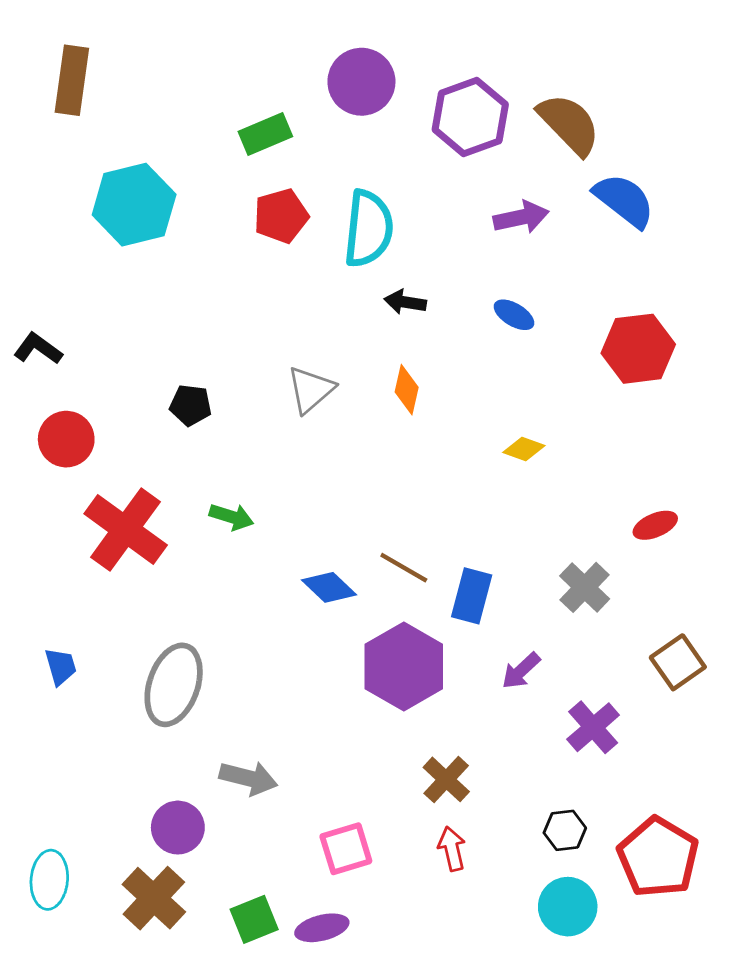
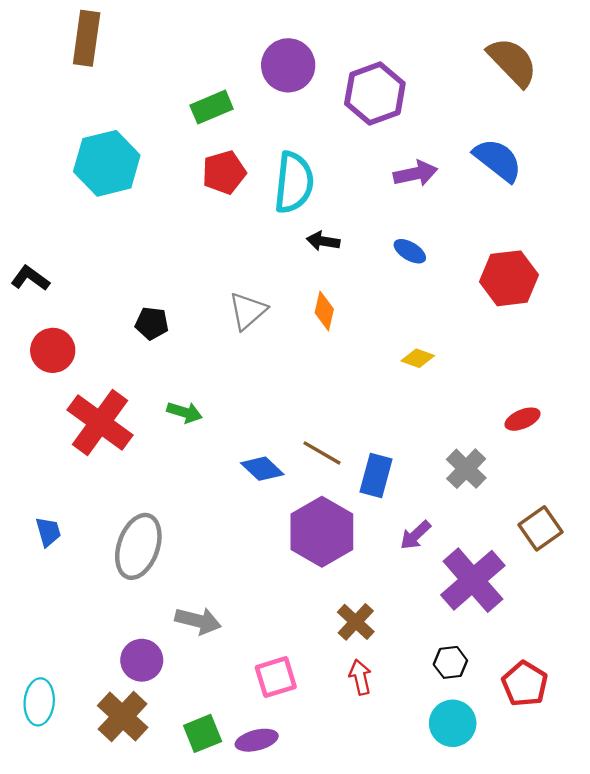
brown rectangle: (72, 80) -> (87, 38), moved
brown semicircle: (569, 124) -> (512, 62), moved
purple cross: (593, 727) -> (473, 580), size x1.5
red pentagon: (658, 857) -> (525, 684), size x0.7

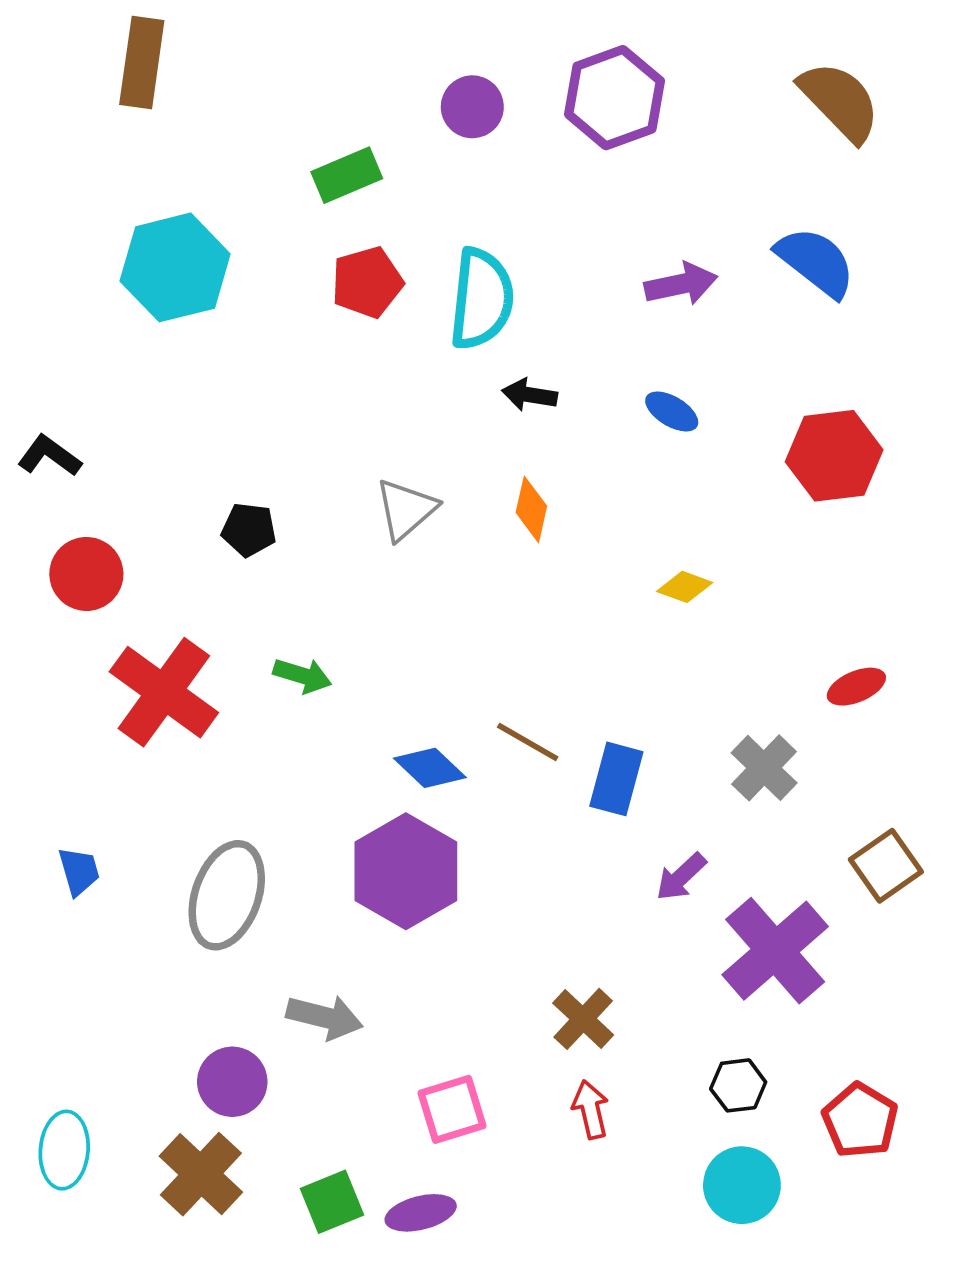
purple circle: (288, 65) -> (472, 107), size x0.7
purple hexagon: (375, 94) -> (614, 98), moved
purple hexagon: (322, 532) -> (406, 871), moved

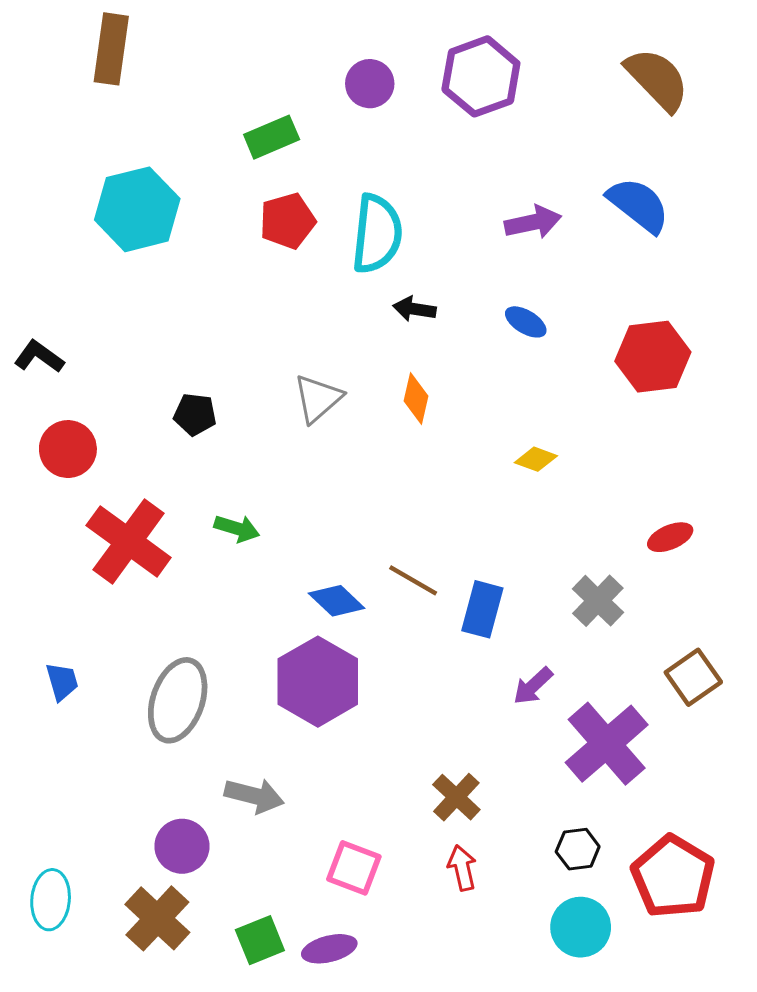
pink square: (452, 1109) -> (354, 868), turned 38
red pentagon: (860, 1121) -> (673, 877), size x1.4

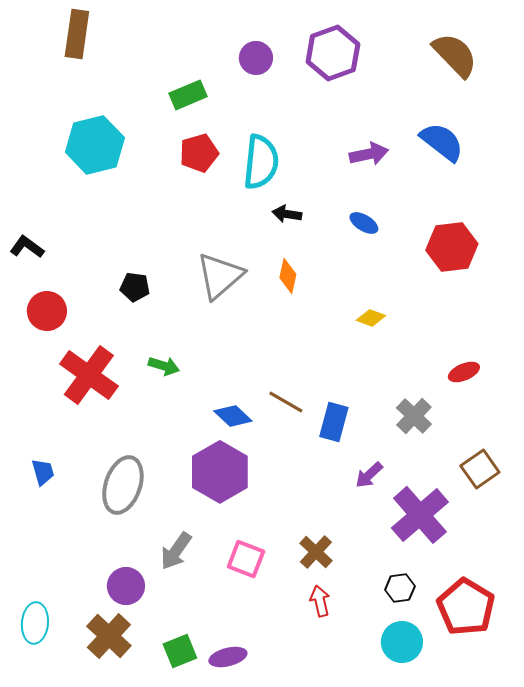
gray triangle: (318, 398) -> (220, 276), size x1.4
gray arrow: (254, 796) -> (176, 551), turned 111
pink square: (354, 868) -> (246, 559), moved

